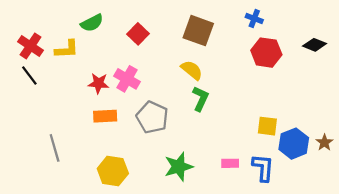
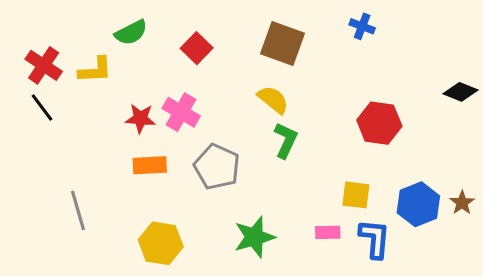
black diamond: (315, 45) -> (461, 92), moved
red hexagon: (266, 53) -> (379, 123), moved
yellow square: (267, 126) -> (356, 195), moved

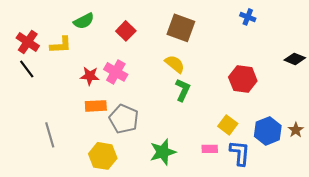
blue cross: (362, 26) -> (248, 17), moved
gray pentagon: (217, 167) -> (124, 119), moved
yellow square: (356, 195) -> (228, 125), turned 30

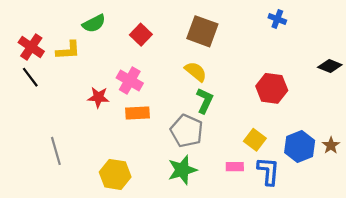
red star: (90, 76) -> (98, 97), moved
orange rectangle: (96, 106) -> (138, 113), moved
gray pentagon: (124, 119) -> (187, 131), moved

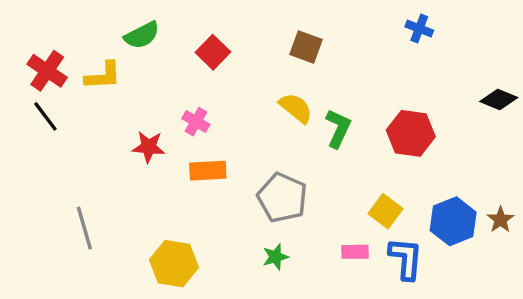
brown square: (202, 31) -> (306, 47), size x0.7
pink cross: (130, 81) -> (196, 122), size x0.7
green L-shape: (205, 101) -> (338, 128), moved
green star: (182, 170) -> (275, 257), size x0.6

